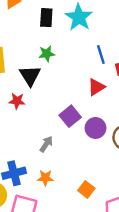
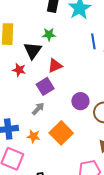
red triangle: (96, 87) -> (55, 66), moved
purple square: (70, 116) -> (45, 86), moved
orange square: (86, 189) -> (61, 133), moved, size x1.6

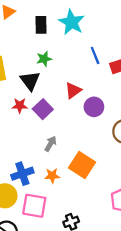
red triangle: (55, 66) -> (73, 90), moved
purple square: (45, 86) -> (43, 109), moved
purple circle: (80, 101) -> (94, 107), moved

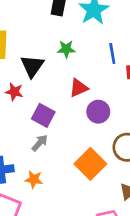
green star: (44, 59) -> (66, 49), moved
purple square: (43, 109) -> (43, 115), moved, turned -30
orange square: (82, 165) -> (90, 164), moved

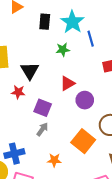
green star: (66, 49) -> (63, 50), moved
blue line: (112, 54) -> (91, 39), moved
orange star: (34, 179) -> (54, 160), moved

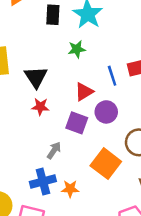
blue line: (91, 39) -> (112, 76), moved
red star: (18, 92) -> (40, 107), moved
purple square: (43, 108) -> (77, 123), moved
blue cross: (14, 154) -> (43, 181), moved

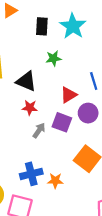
green star: (77, 49) -> (54, 58), moved
black triangle: (36, 77) -> (26, 81), turned -35
gray arrow: (54, 150) -> (39, 130), moved

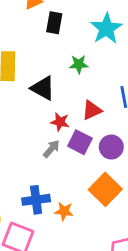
black rectangle: (42, 26) -> (54, 23), moved
red star: (30, 108) -> (60, 122), moved
purple circle: (88, 113) -> (111, 147), moved

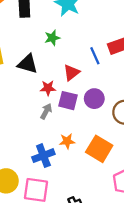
orange square: (105, 189) -> (99, 149), moved
orange star: (64, 211) -> (67, 141), moved

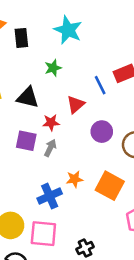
purple square: (68, 101) -> (26, 141), moved

